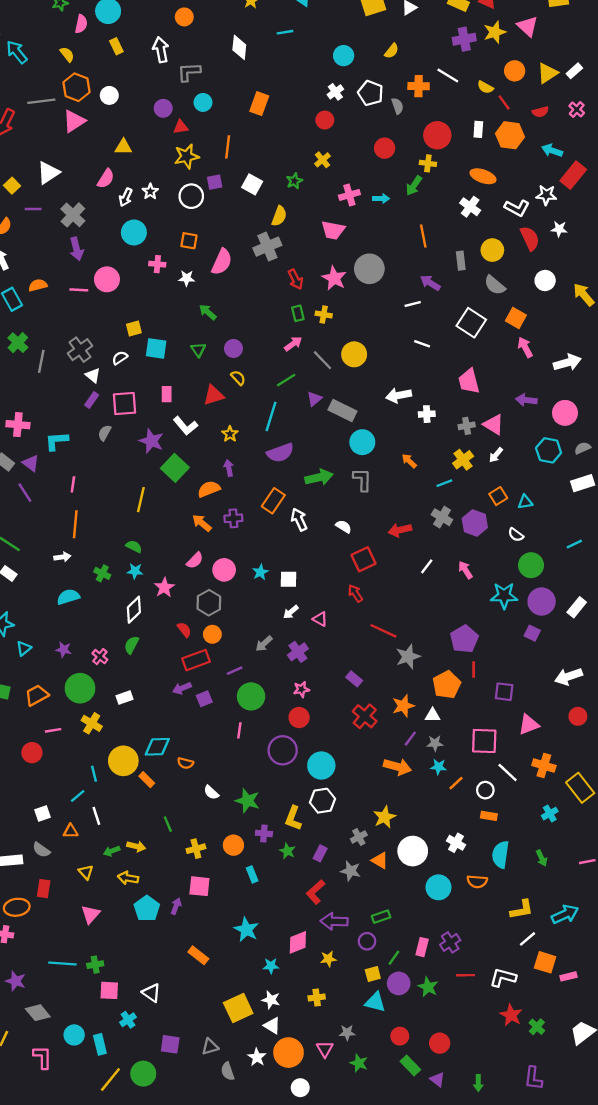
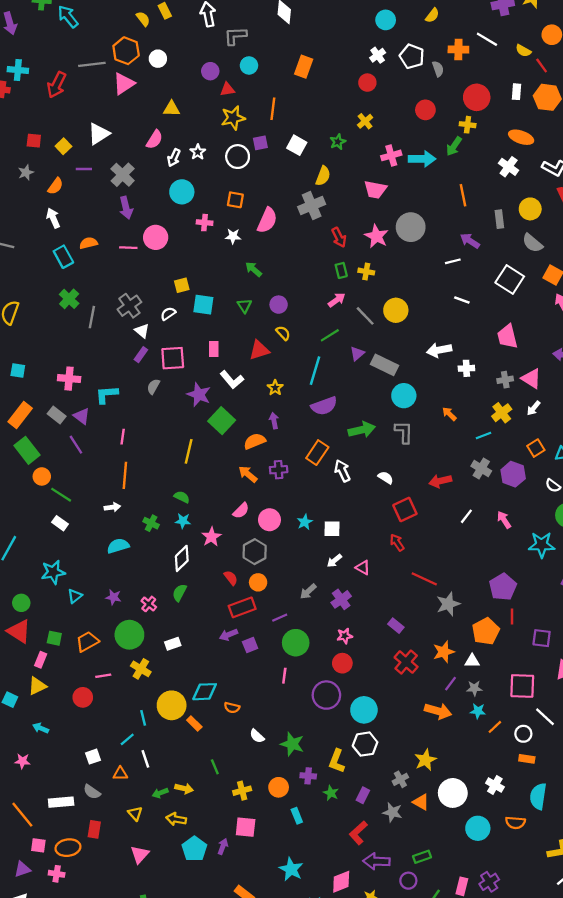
yellow semicircle: (67, 54) -> (143, 19), moved
cyan arrow: (381, 199) -> (422, 159), size x1.6

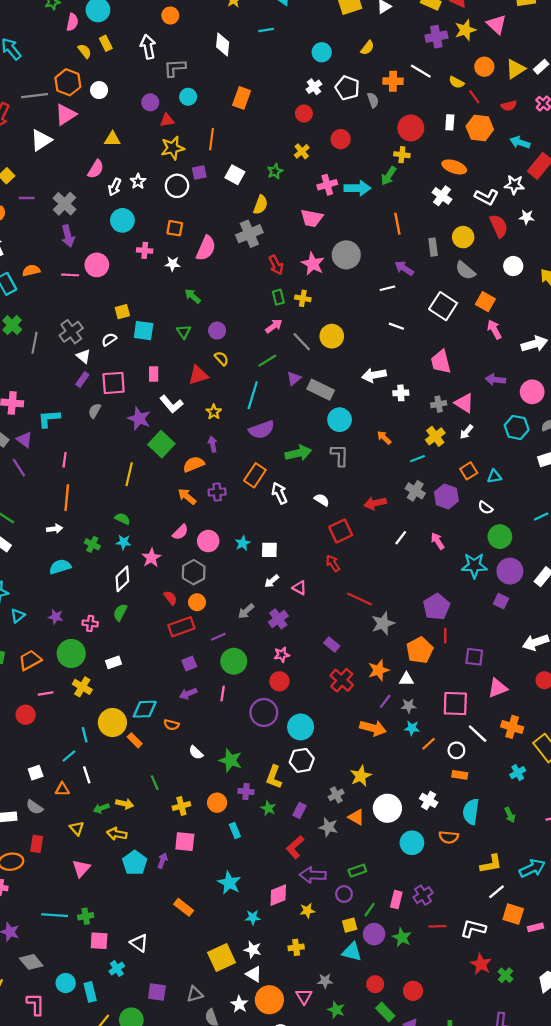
red circle: (425, 110) -> (341, 139), moved
white triangle: (99, 134) -> (41, 140), moved
pink cross: (149, 604) -> (90, 623), turned -32
purple arrow: (228, 635) -> (188, 694), moved

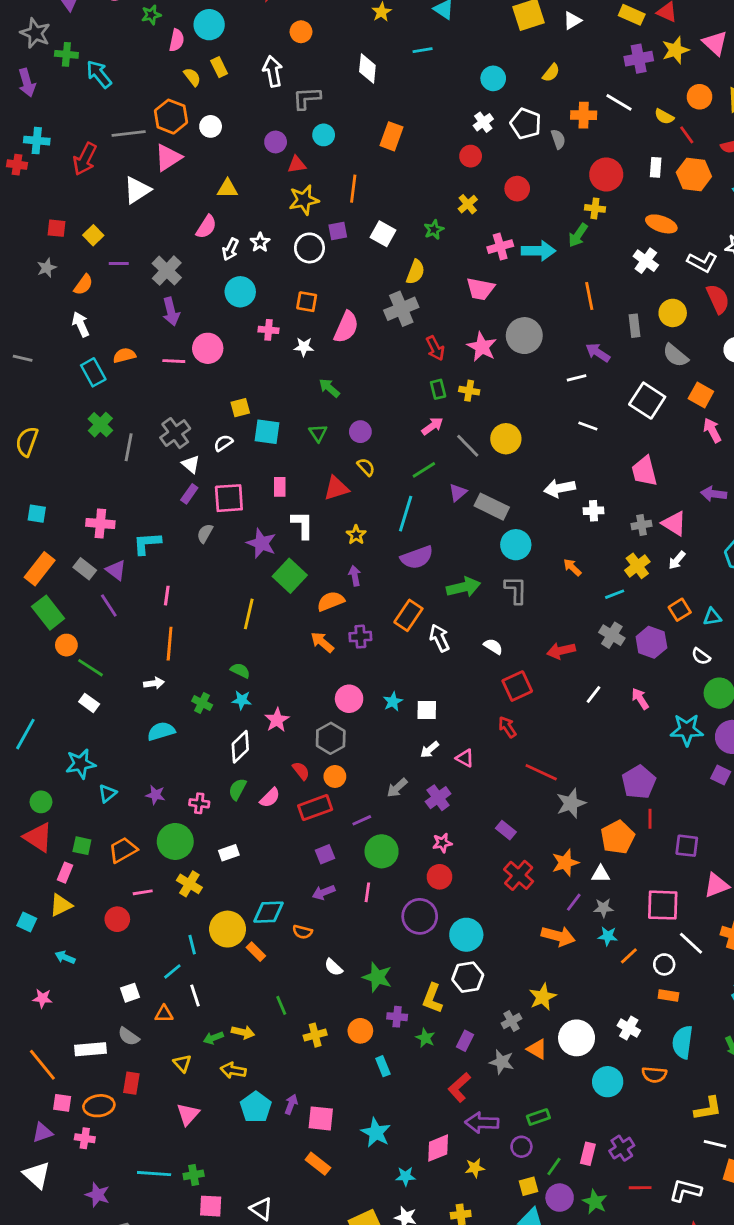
white L-shape: (171, 404) -> (302, 525), turned -140
pink semicircle: (180, 532) -> (270, 798), moved
pink square: (185, 842) -> (321, 1118), moved
white line: (497, 892) -> (715, 1144), turned 54

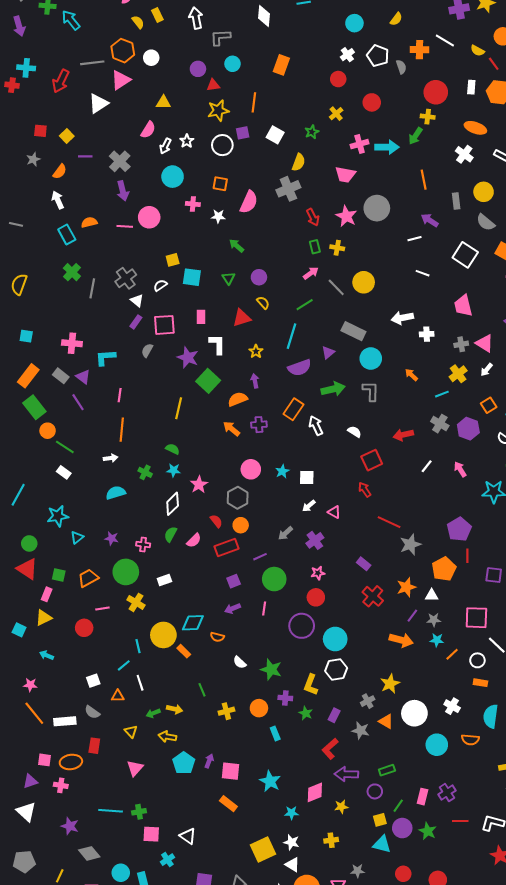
purple triangle: (458, 492) -> (328, 352), moved
orange line: (42, 1065) -> (34, 713), moved

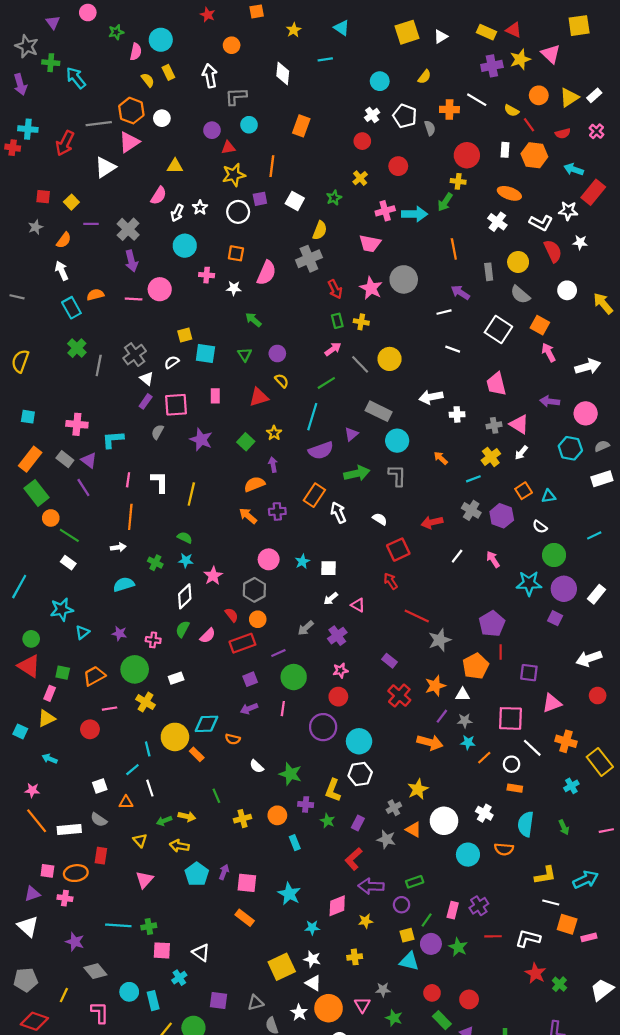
white L-shape: (217, 344) -> (160, 482), moved
green square: (208, 381) -> (246, 442), moved, size x0.7

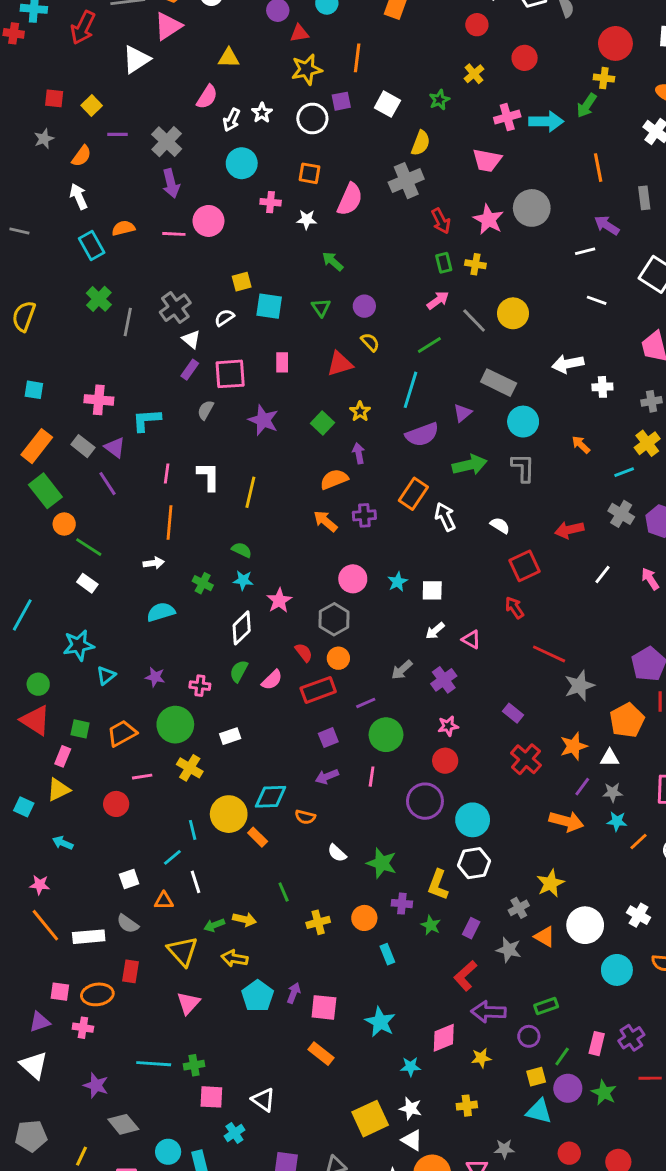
yellow triangle: (140, 840) -> (183, 951), size x1.6

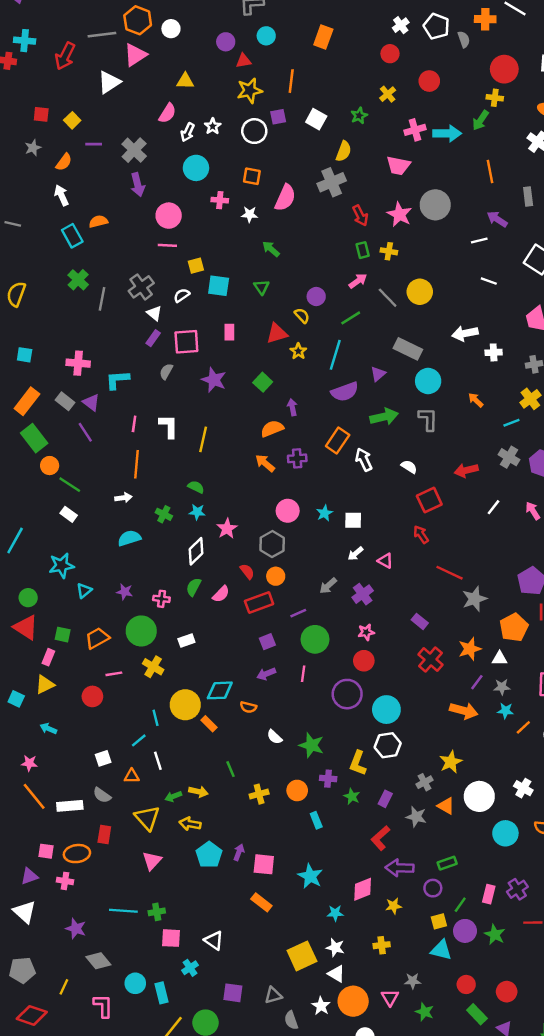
pink line: (174, 234) -> (167, 245), moved
purple circle: (364, 306) -> (316, 296), moved
yellow star: (360, 411) -> (298, 351), moved

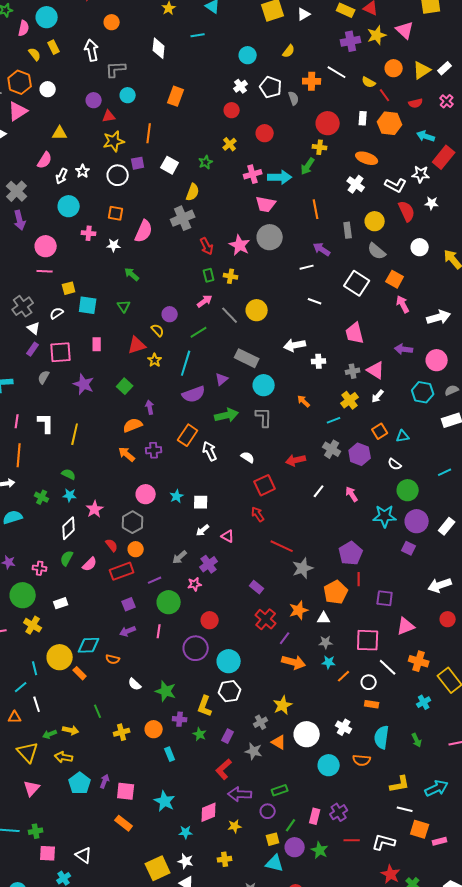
pink trapezoid: (398, 166) -> (266, 204), moved
pink star: (366, 632) -> (195, 584), moved
purple line: (477, 682) -> (285, 638), moved

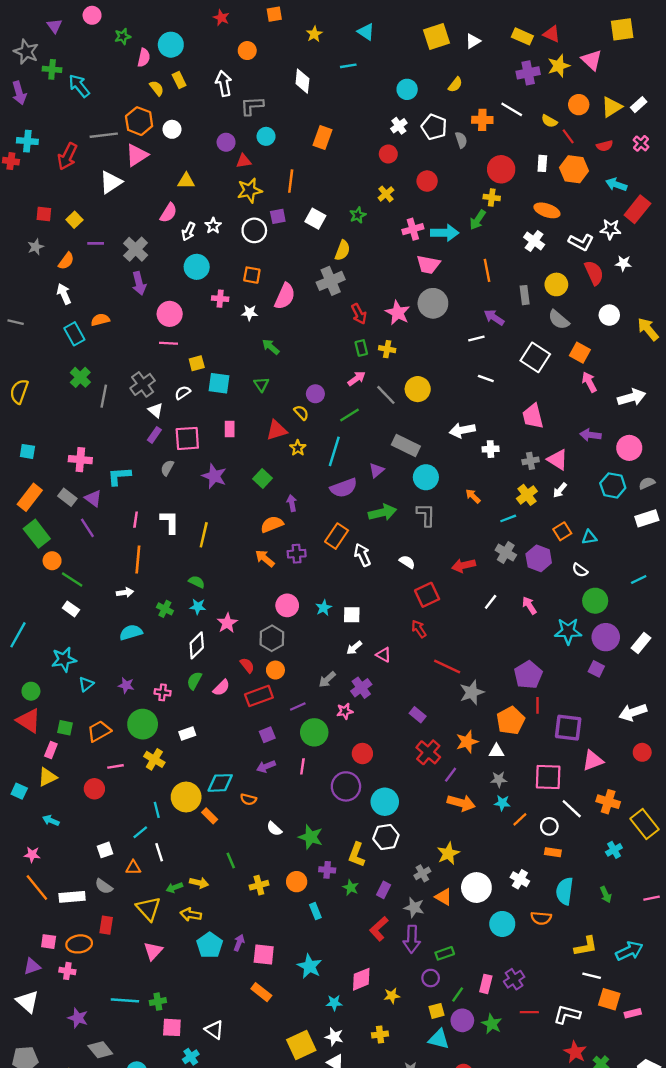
purple square: (385, 598) -> (568, 728), size x1.4
purple arrow: (240, 794) -> (412, 939), moved, turned -90

